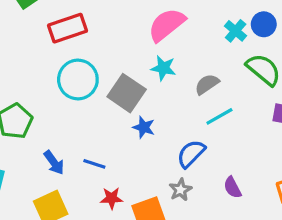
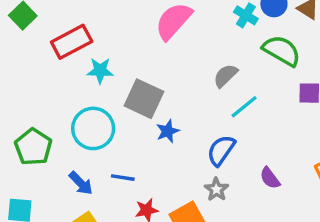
cyan star: (163, 68) -> (100, 71), moved
cyan circle: (78, 80) -> (93, 128), moved
blue star: (144, 127) -> (168, 131), turned -30

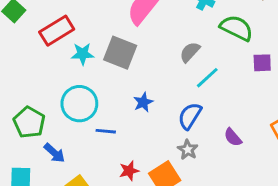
gray square: (144, 99) -> (120, 53), moved
blue line: (123, 178) -> (106, 131), moved
blue arrow: (81, 183) -> (54, 153), moved

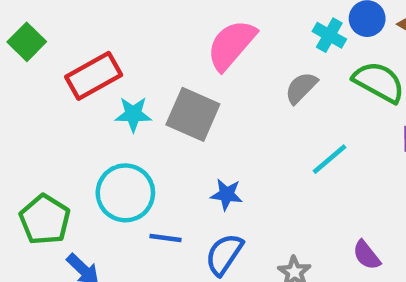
gray semicircle: (190, 52) -> (301, 88), moved
blue star: (143, 102) -> (227, 194), turned 30
blue semicircle: (190, 116) -> (224, 254), moved

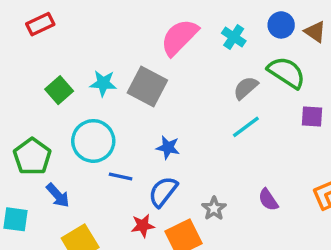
cyan cross: (329, 35) -> (234, 37), moved
green square: (27, 42) -> (59, 90), moved
red rectangle: (94, 76) -> (40, 24), moved, size x0.7
gray semicircle: (301, 88) -> (246, 88), moved

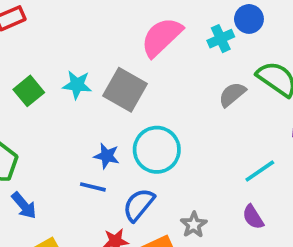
blue circle: (281, 25) -> (249, 19), moved
cyan cross: (234, 37) -> (221, 39), turned 30
cyan line: (246, 127) -> (260, 171), moved
cyan circle: (93, 141) -> (157, 150), moved
blue star: (168, 148) -> (107, 156), moved

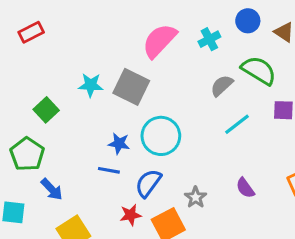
blue circle: (249, 19) -> (248, 21), moved
green square: (29, 91) -> (46, 110), moved
cyan line: (260, 171) -> (237, 124), moved

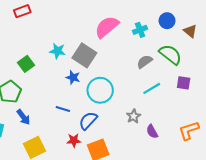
blue star: (119, 143) -> (73, 77), moved
gray star: (196, 197) -> (134, 116), moved

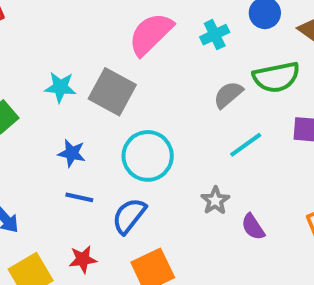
green semicircle: (170, 54) -> (276, 77), turned 135
blue star: (73, 77) -> (72, 153), moved
red star: (74, 140) -> (83, 259), moved

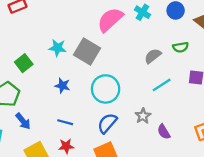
cyan cross: (215, 35) -> (142, 12), moved, turned -35
green semicircle: (276, 77) -> (181, 47), size x0.6
blue line: (79, 197) -> (65, 122), moved
blue semicircle: (129, 216) -> (107, 123), moved

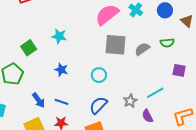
gray square: (87, 52) -> (116, 45), moved, turned -30
cyan line: (162, 85) -> (155, 93), moved
cyan circle: (106, 89) -> (99, 75), size x0.6
blue arrow: (23, 121) -> (39, 100), moved

